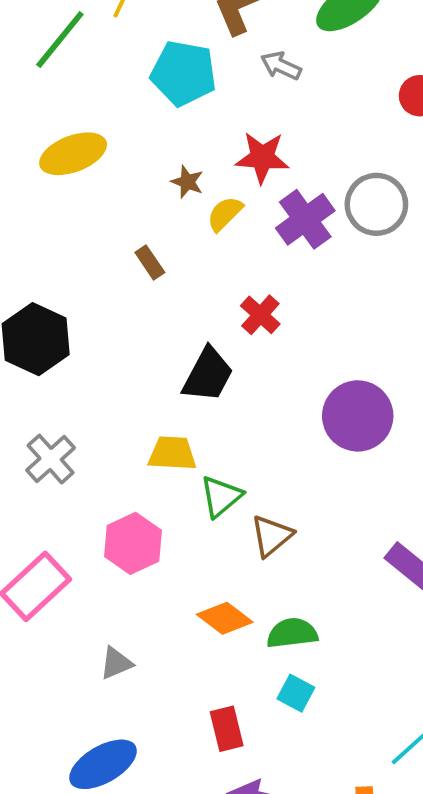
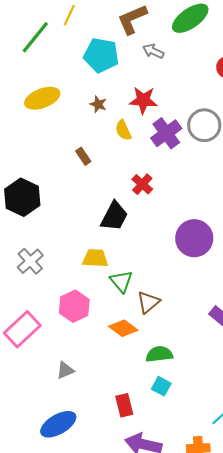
brown star: (187, 182) -> (98, 104), moved
yellow semicircle: (225, 214) -> (123, 130), turned -70
green triangle: (221, 496) -> (121, 281), turned -30
orange diamond: (225, 618) -> (123, 328), moved

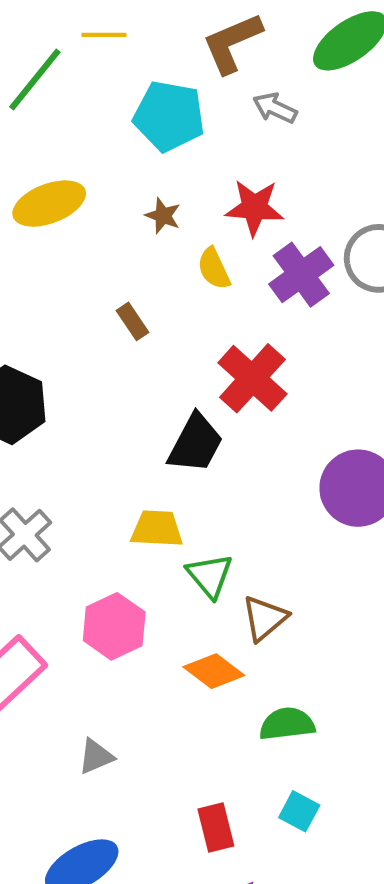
yellow line: (69, 15) -> (104, 35), turned 65
red cross: (142, 184) -> (252, 378), size x1.6
cyan square: (161, 386) -> (299, 811), moved

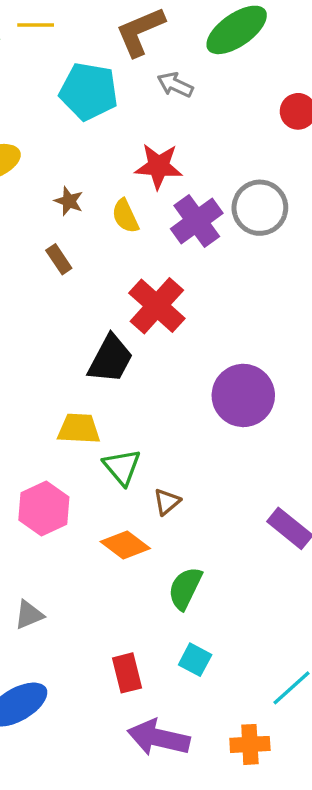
brown star: (163, 216) -> (69, 201), moved
brown triangle: (265, 618) -> (167, 502), size x0.7
green semicircle: (287, 724) -> (185, 588), turned -57

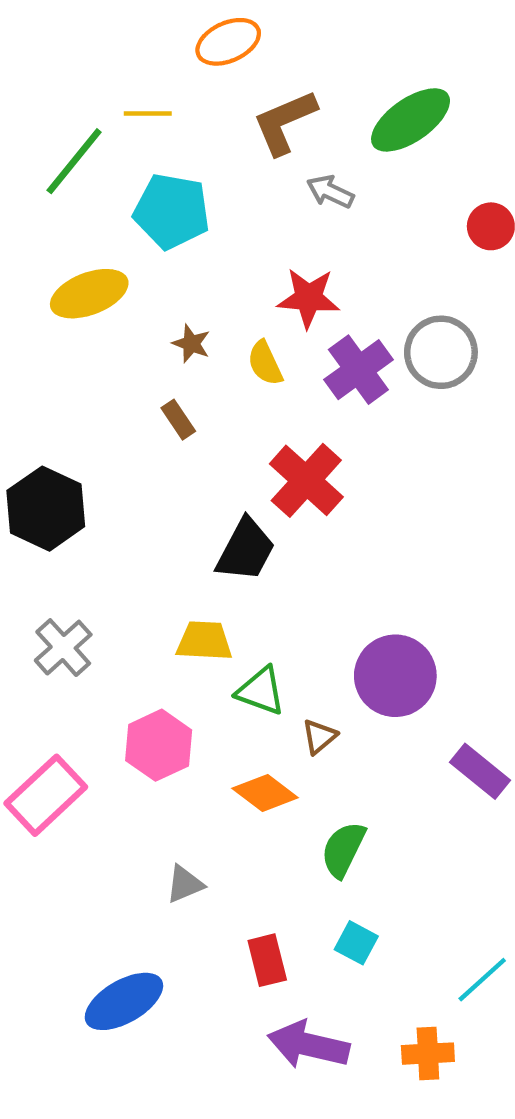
cyan pentagon: (89, 91) -> (172, 211), moved
purple circle: (243, 395) -> (395, 676), moved
green triangle: (122, 467) -> (261, 691), turned -30
gray triangle: (29, 615) -> (185, 884), moved

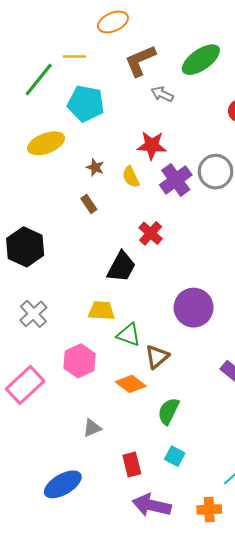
red cross: (306, 480) -> (151, 233), size x0.7
purple circle: (395, 676) -> (194, 308), moved
brown triangle: (319, 737) -> (157, 357), size x1.4

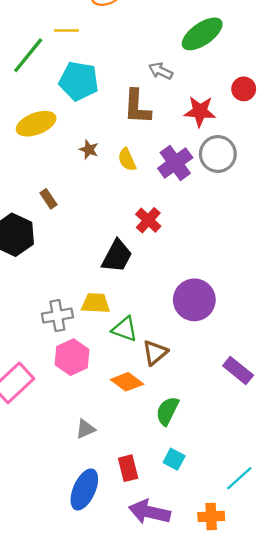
brown L-shape: (140, 61) -> (137, 107), moved, turned -64
red star: (152, 145) -> (200, 111), moved
brown rectangle: (89, 204) -> (48, 199), moved
gray cross: (33, 314) -> (57, 316), moved, turned 32
blue ellipse: (63, 484) -> (84, 489), moved, turned -36

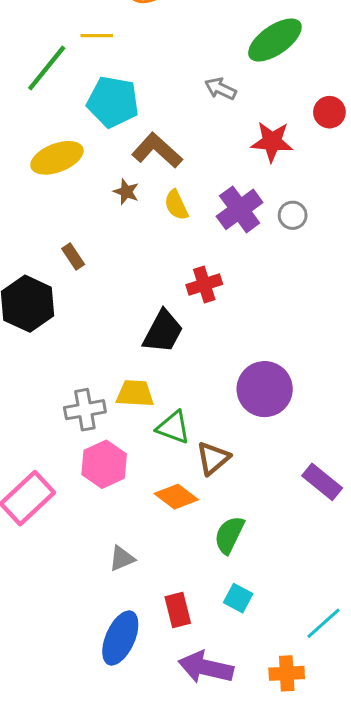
brown L-shape: (137, 107) -> (157, 150), moved, turned 129
gray circle: (218, 154) -> (293, 215), moved, size x0.6
red cross: (148, 220) -> (204, 285), turned 30

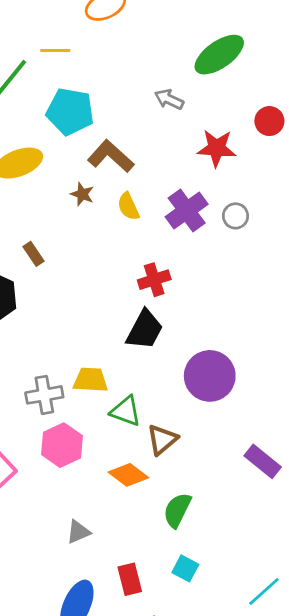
black trapezoid: (163, 332) -> (145, 330), moved

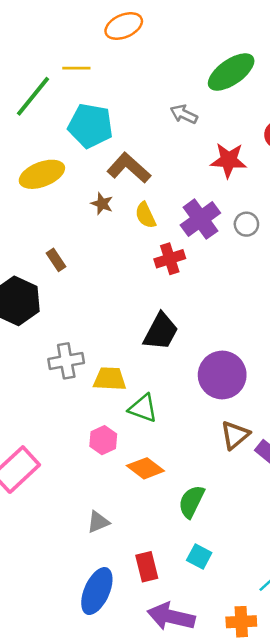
red cross: (154, 280) -> (170, 259), moved
gray cross: (44, 395) -> (66, 361), moved
brown triangle: (162, 440) -> (235, 435), moved
pink hexagon: (62, 445) -> (103, 440), moved, size x0.7

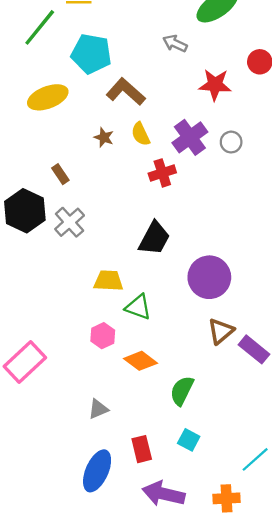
brown star: (102, 204) -> (104, 137), moved
gray cross: (66, 361) -> (70, 222), moved, turned -32

